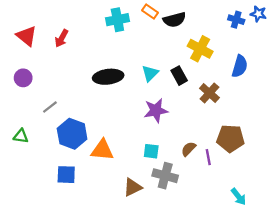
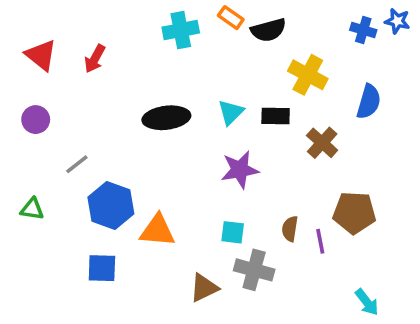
black rectangle: (179, 76) -> (276, 116), turned -60
brown semicircle: (188, 149) -> (290, 229), turned -35

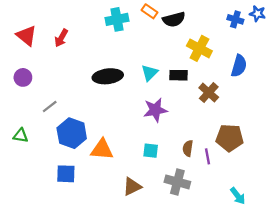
gray cross: (254, 270) -> (177, 182), moved

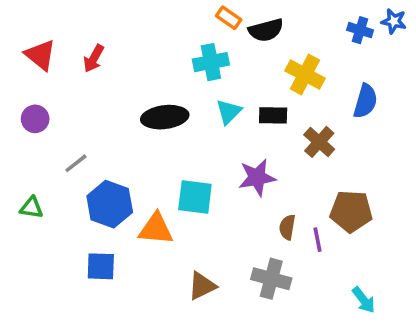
cyan cross: (117, 19) -> (211, 62), moved
purple star: (155, 110) -> (257, 177), moved
cyan square: (151, 151) -> (195, 197), moved, size x1.5

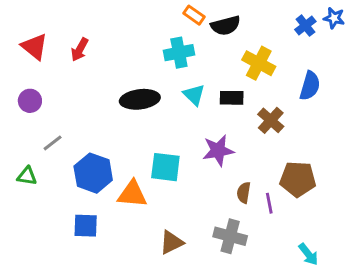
blue cross: (360, 30) -> (305, 26), turned 35
cyan triangle: (229, 112) -> (194, 95), turned -30
gray line: (76, 163) -> (53, 143), moved

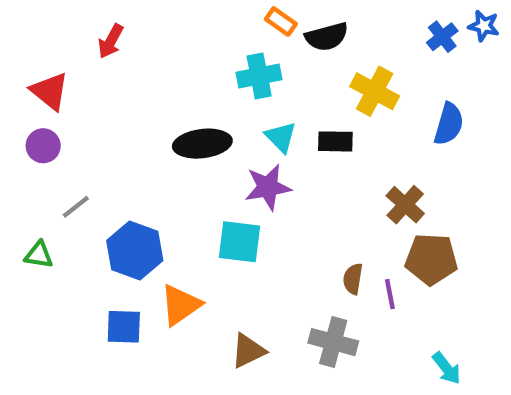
red triangle: (34, 47) -> (50, 91), moved
red arrow: (80, 50) -> (111, 41), moved
brown cross: (271, 120) -> (405, 205), moved
purple star: (218, 150) -> (268, 187), moved
orange triangle: (132, 194) -> (181, 305), moved, turned -40

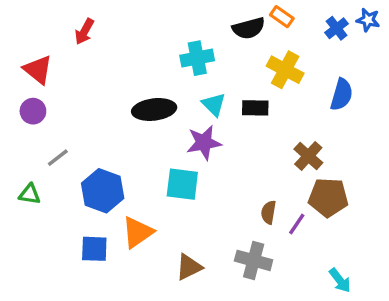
orange rectangle: (281, 21) -> (282, 17), moved
purple line: (390, 294) -> (297, 224), turned 45

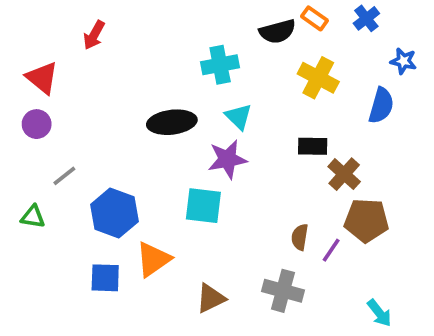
blue star: (368, 20) -> (403, 61), moved
blue cross: (337, 28) -> (366, 18), moved
black rectangle: (255, 108) -> (313, 146), moved

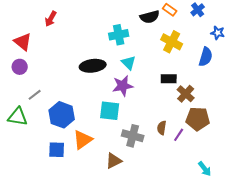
green triangle: (33, 217) -> (18, 117), size x1.5
gray cross: (283, 291) -> (133, 136), moved

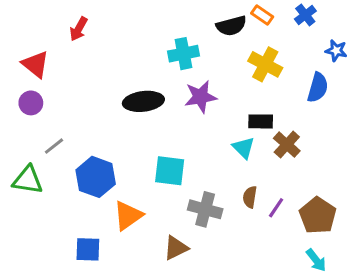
cyan triangle: (129, 63) -> (244, 148), moved
purple star: (123, 86) -> (200, 97), moved
brown pentagon: (198, 119) -> (318, 215), moved, turned 30
blue square: (57, 150) -> (88, 249), moved

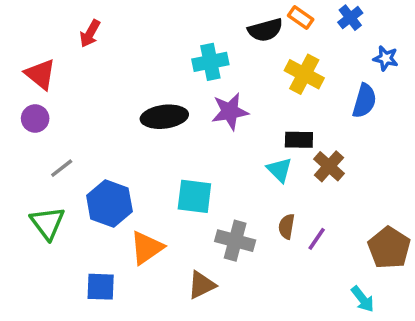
green triangle: (28, 180) -> (48, 223), moved, turned 44
brown pentagon: (318, 215) -> (389, 248), moved

